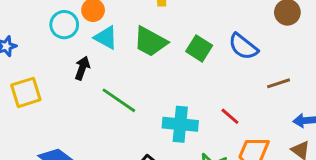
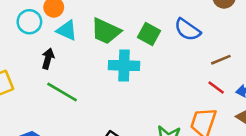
green line: (119, 100) -> (62, 92), moved
red line: (230, 116) -> (216, 87), moved
cyan cross: (180, 124) -> (124, 66), moved

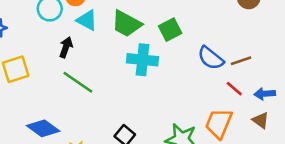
blue semicircle: (188, 30) -> (211, 58), moved
green square: (149, 34) -> (170, 30), turned 30

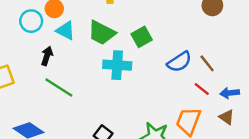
blue semicircle: (211, 58) -> (179, 62), turned -70
brown line: (241, 61) -> (207, 63), turned 72

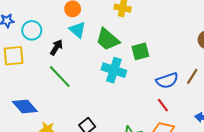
cyan circle: (31, 21) -> (32, 30), moved
brown line: (207, 63) -> (192, 76), moved, turned 56
red line: (202, 89) -> (163, 105), moved

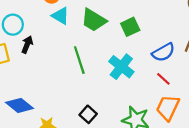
black arrow: (56, 47) -> (27, 45), moved
cyan cross: (114, 70) -> (121, 67), moved, turned 30
green line: (60, 77) -> (79, 60), moved, turned 35

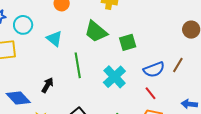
cyan triangle: (60, 16) -> (54, 39), moved
black arrow: (27, 45) -> (48, 85), moved

